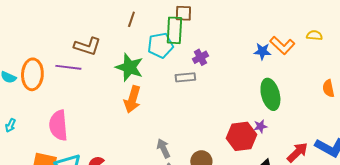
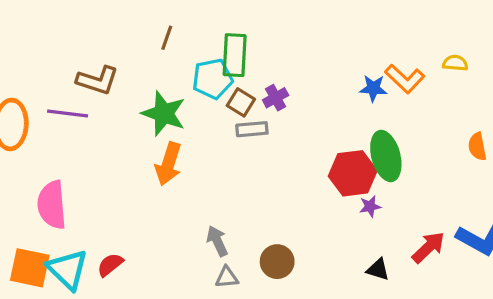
brown square: (183, 13) -> (241, 102), moved, turned 30
red hexagon: (241, 136) -> (353, 173), moved

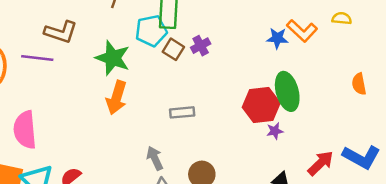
gray rectangle: (252, 129) -> (182, 112), moved

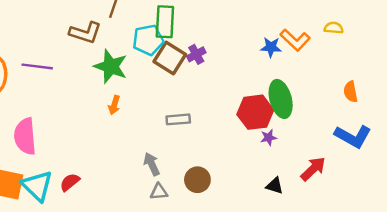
brown L-shape: (61, 32) -> (85, 33), moved
brown square: (173, 49) -> (170, 58), size x1.5
orange arrow: (116, 98) -> (114, 105), size x0.6
blue L-shape: (361, 157) -> (353, 136), moved

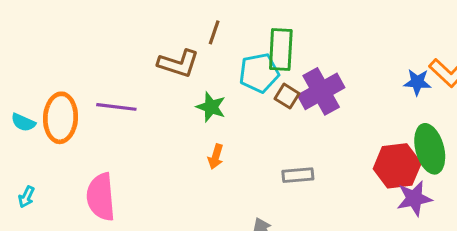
purple cross: (196, 54) -> (321, 91), size x1.8
brown square: (170, 58) -> (287, 96), size x0.6
green star: (111, 66) -> (211, 107), size x0.7
purple star: (269, 138) -> (414, 198), size x1.6

